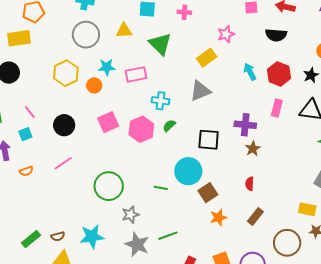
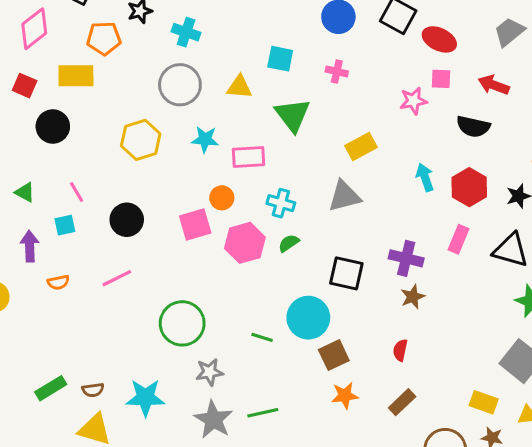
pink star: (226, 34) -> (413, 101), moved
orange circle: (94, 85) -> (222, 198), moved

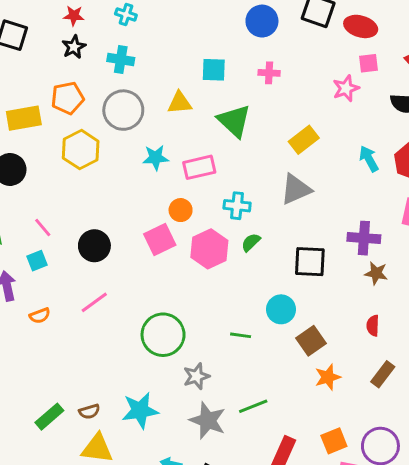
orange pentagon: (104, 38) -> (68, 98), moved
yellow hexagon: (141, 140) -> (81, 150), moved
brown star: (413, 297) -> (376, 273), turned -30
cyan circle: (308, 318) -> (281, 309), size x0.7

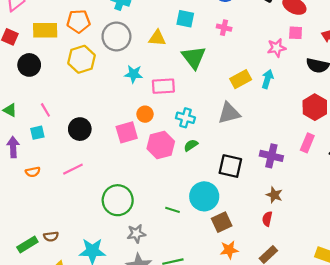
cyan arrow: (369, 159) -> (267, 79), moved, turned 36
brown star: (376, 273) -> (274, 195), moved
cyan circle: (281, 309) -> (204, 196), size x1.4
brown semicircle: (89, 412) -> (51, 236), moved

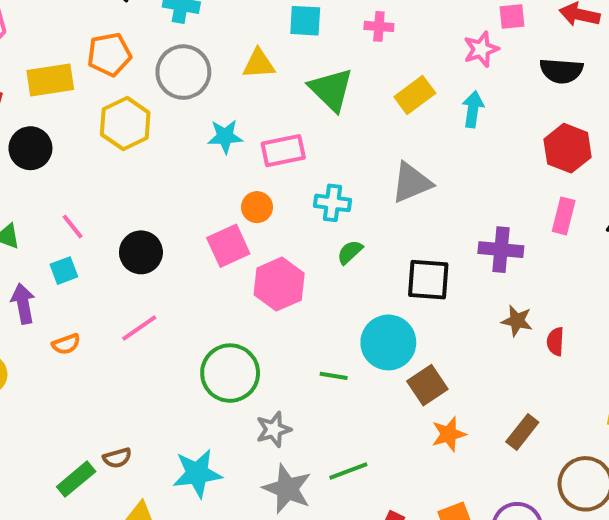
yellow rectangle: (241, 79) -> (415, 95), moved
pink hexagon: (161, 145) -> (279, 284), moved
red semicircle: (267, 219) -> (555, 341), moved

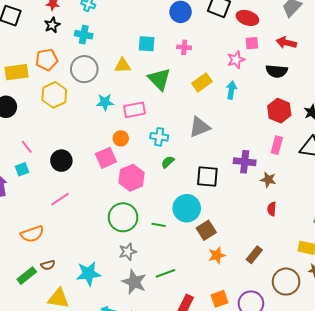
brown star: (517, 321) -> (268, 180), moved
orange semicircle: (66, 344) -> (32, 234), moved, size x1.6
green circle: (230, 373) -> (123, 217), moved

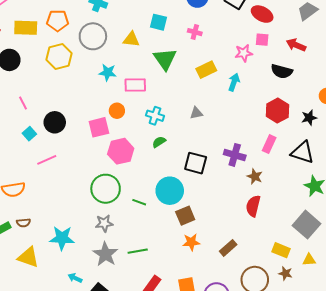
gray triangle: (200, 127) -> (196, 113), size x0.6
cyan square: (22, 169) -> (29, 134), moved, turned -32
red semicircle: (272, 209) -> (253, 206), size x1.5

